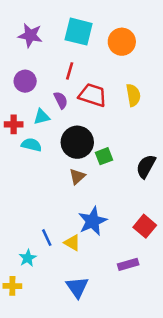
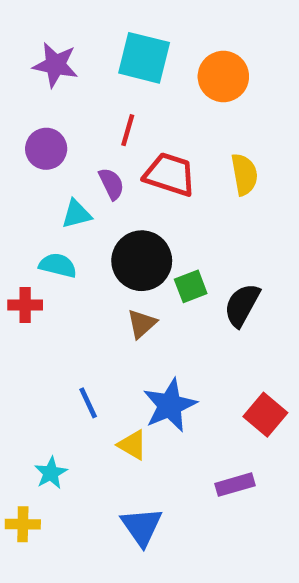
red cross: (14, 124) -> (25, 305), moved
black semicircle: (146, 166) -> (242, 305), moved
blue line: (47, 238) -> (88, 403), moved

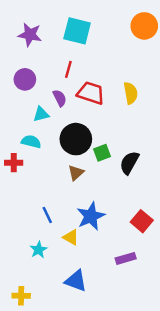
orange circle: (223, 76) -> (144, 26), moved
cyan star: (51, 473) -> (39, 250), moved
yellow cross: (23, 524) -> (21, 296), moved
blue triangle: (142, 527) -> (76, 281), turned -35

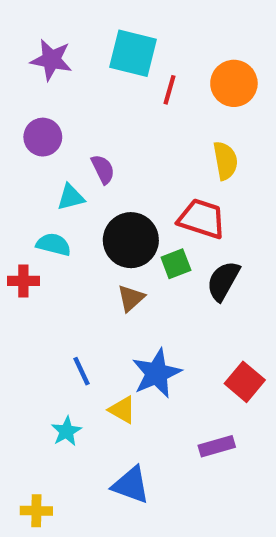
orange circle: (144, 26) -> (234, 83), moved
red line: (68, 69) -> (170, 90), moved
red trapezoid: (91, 93) -> (202, 219), moved

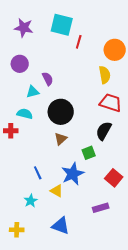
orange circle: (234, 83) -> (115, 50), moved
red trapezoid: (202, 219) -> (111, 103), moved
green square: (176, 264) -> (89, 153), moved
yellow cross: (36, 511) -> (17, 230), moved

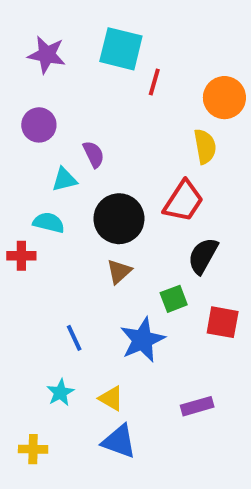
red trapezoid: (111, 103) -> (183, 201), moved, turned 105
red square: (114, 178) -> (223, 322), moved, turned -30
yellow triangle: (57, 191) -> (111, 398), moved

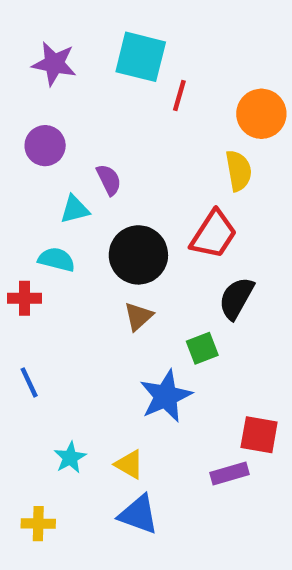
red square: (223, 322) -> (259, 435), moved
blue line: (74, 338) -> (29, 382), moved

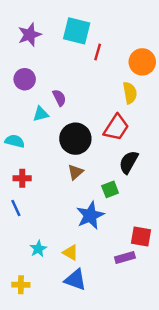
purple star: (54, 64) -> (30, 35), turned -30
cyan semicircle: (56, 259) -> (15, 141), moved
red cross: (25, 298) -> (22, 178), moved

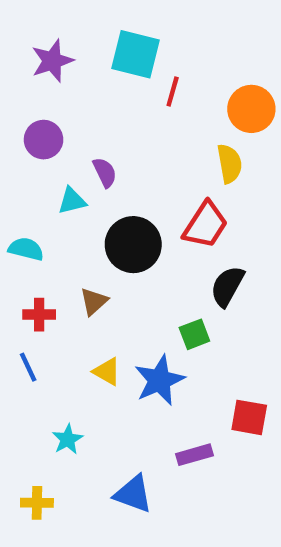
brown triangle: (75, 172) -> (94, 301), moved
yellow triangle: (70, 253) -> (107, 372), moved
purple rectangle: (125, 257) -> (194, 455), moved

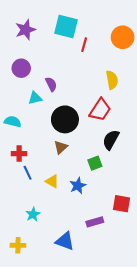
orange circle: (251, 109) -> (123, 37), moved
brown triangle: (94, 301) -> (61, 147), moved
blue line: (28, 367) -> (28, 173), moved
blue star: (159, 380) -> (78, 186), size x0.7

